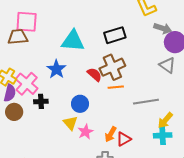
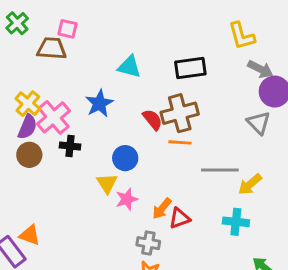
pink square: (27, 22) -> (67, 29), size x0.6
cyan triangle: (73, 41) -> (129, 67), size x0.7
yellow arrow: (165, 120) -> (250, 184), moved

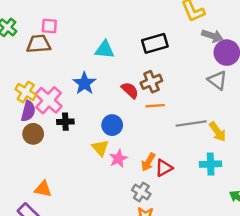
brown cross: (180, 113) -> (151, 82), size x0.7
yellow arrow: (250, 184) -> (218, 132), turned -78
orange triangle: (30, 235) -> (43, 189), moved
gray cross: (148, 243) -> (141, 192), turned 30

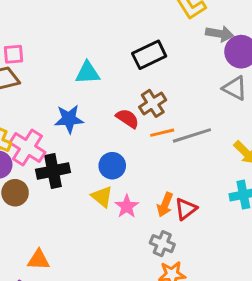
blue star: (84, 83) -> (69, 119), turned -30
black cross: (65, 122) -> (53, 171), size x1.5
gray line: (191, 123) -> (192, 135), moved

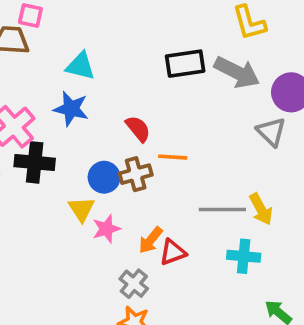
gray arrow: (220, 34) -> (237, 72), moved, size x1.4
cyan triangle: (87, 73) -> (80, 66), moved
brown cross: (153, 103) -> (136, 174), moved
gray line: (192, 135) -> (222, 209), moved

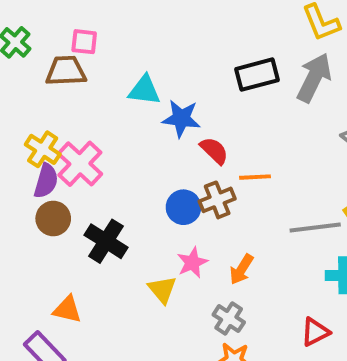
gray arrow: (237, 72) -> (314, 78), turned -84
blue star: (71, 109) -> (181, 118), moved
black cross: (35, 162) -> (106, 241), moved, turned 33
yellow triangle: (82, 209) -> (162, 290), moved
red triangle: (173, 252) -> (315, 332), moved

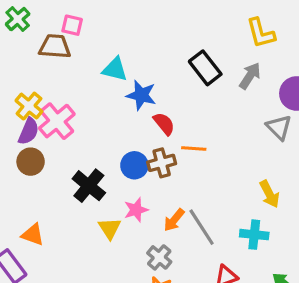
black rectangle: (257, 75) -> (205, 68), turned 60
gray arrow: (314, 78) -> (250, 76), size x0.7
gray line: (315, 227) -> (202, 227), moved, turned 57
black cross: (106, 241) -> (89, 186), moved

